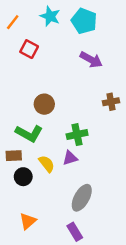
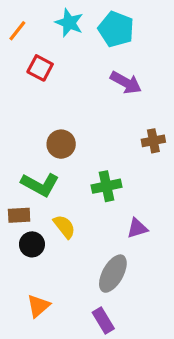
purple triangle: (70, 158) -> (137, 228), moved

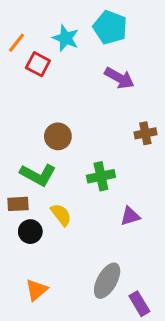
cyan star: (69, 23) -> (66, 38), moved
orange line: (17, 31) -> (16, 43), moved
gray ellipse: (113, 274) -> (107, 281), moved
purple rectangle: (103, 320) -> (139, 304), moved

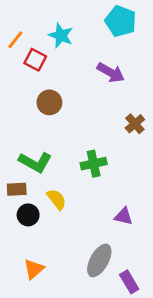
cyan pentagon: (110, 27) -> (121, 21), moved
brown cross: (145, 133) -> (135, 124), turned -30
brown circle: (58, 136) -> (49, 102), moved
purple triangle: (130, 216) -> (123, 216), moved, turned 30

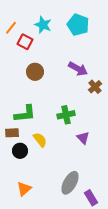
cyan pentagon: (121, 21) -> (78, 25), moved
purple arrow: (111, 73) -> (78, 69), moved
green L-shape: (35, 162) -> (25, 114), turned -35
purple triangle: (123, 216) -> (83, 138), moved, turned 32

